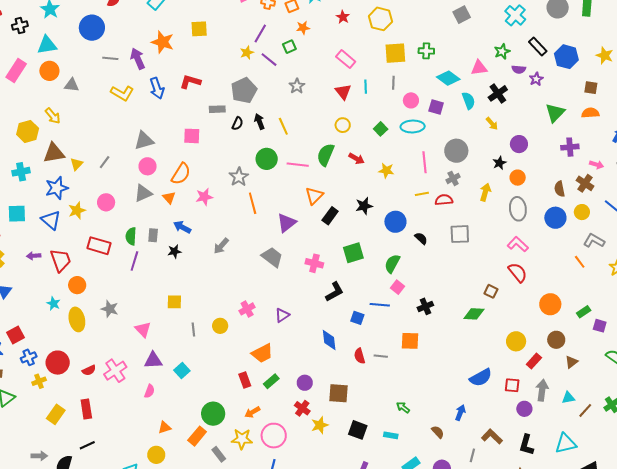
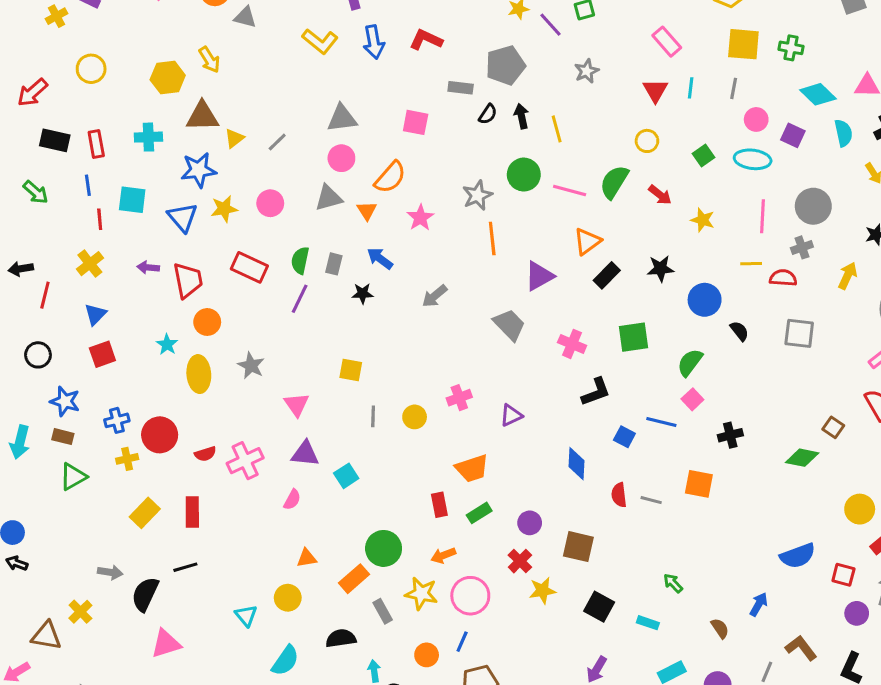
pink star: (204, 197) -> (420, 218), turned -30
red square: (15, 335) -> (102, 354), moved

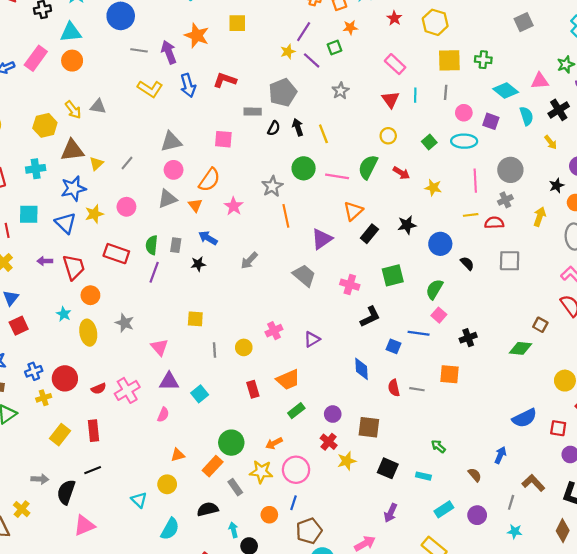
gray triangle: (245, 17) -> (98, 106), moved
red rectangle: (439, 505) -> (253, 389), moved

